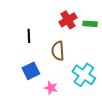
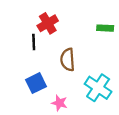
red cross: (68, 20) -> (48, 23), moved

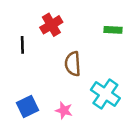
black line: (34, 42) -> (22, 45), moved
blue square: (36, 83) -> (27, 107), moved

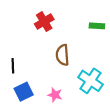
black line: (22, 45) -> (13, 66), moved

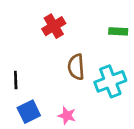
cyan cross: (91, 81) -> (110, 81), moved, turned 35

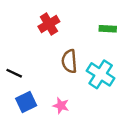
black line: (16, 80) -> (14, 73), turned -63
cyan cross: (110, 81) -> (101, 74), turned -36

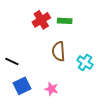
green rectangle: (108, 29) -> (65, 21), moved
cyan cross: (101, 74) -> (85, 63), size x0.7

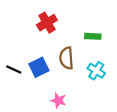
green rectangle: (65, 21) -> (93, 36), moved
blue square: (22, 86) -> (39, 67), moved

